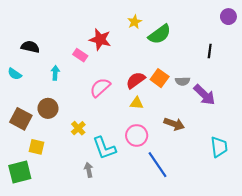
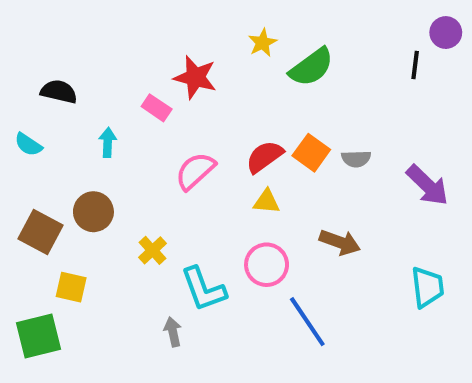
black line: (210, 51) -> (415, 65), moved
purple arrow: (204, 95) -> (427, 185), moved

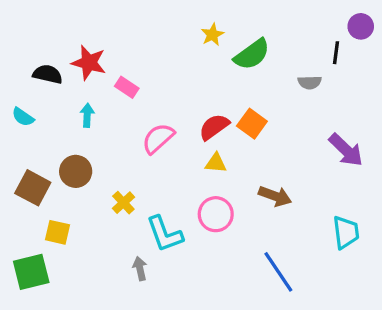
red star: (195, 77) -> (89, 63), moved
gray semicircle: (356, 159) -> (310, 82), moved
blue line: (307, 322) -> (278, 272), moved

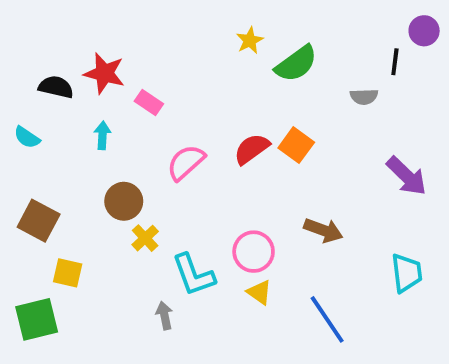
yellow triangle: (216, 163) -> (259, 292), moved, turned 30
brown circle: (76, 171) -> (124, 201), moved

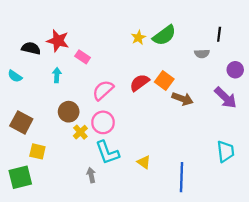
purple circle: (424, 31) -> (235, 70), moved
yellow star: (250, 40) -> (138, 38), moved
brown arrow: (323, 230) -> (183, 99), moved
pink circle: (254, 252) -> (103, 122), moved
blue line: (327, 319) -> (181, 177), turned 36

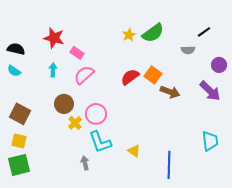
black line: (219, 34) -> (204, 32), turned 48
black semicircle: (31, 48) -> (16, 49), moved
pink semicircle: (103, 90) -> (84, 75), moved
yellow square: (37, 151) -> (19, 141), moved

